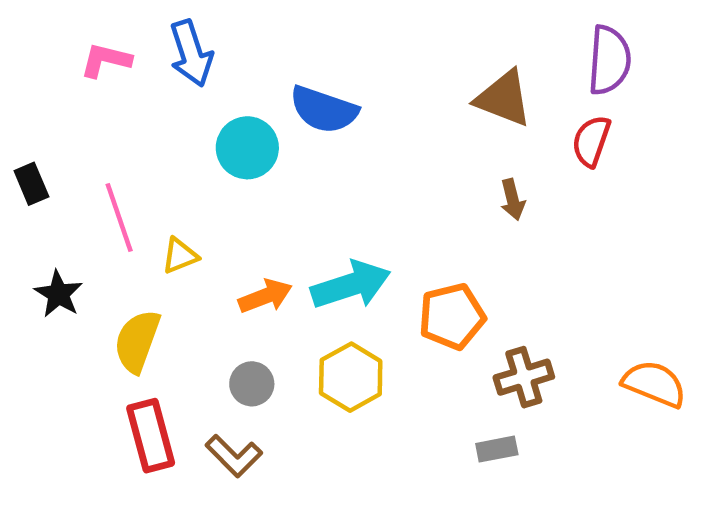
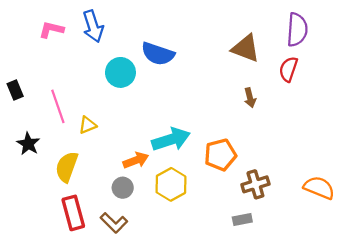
orange arrow: (265, 296) -> (136, 160), moved

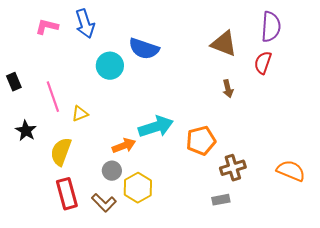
yellow hexagon: (171, 184) -> (138, 188), moved

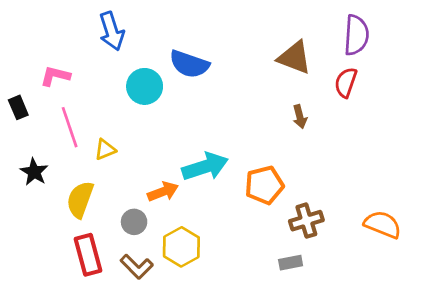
pink L-shape: (47, 27) -> (55, 76), moved
gray circle: (112, 171) -> (134, 222), moved

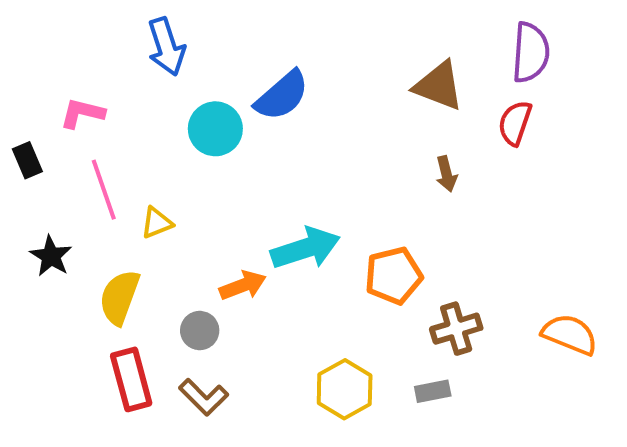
blue semicircle: (189, 64) -> (282, 96), turned -60
yellow hexagon: (181, 247) -> (345, 389), moved

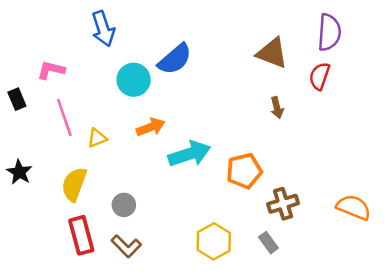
black star: (51, 256) -> (19, 172), moved
orange arrow: (243, 285) -> (151, 127), moved
gray rectangle: (433, 391) -> (268, 243), turned 65

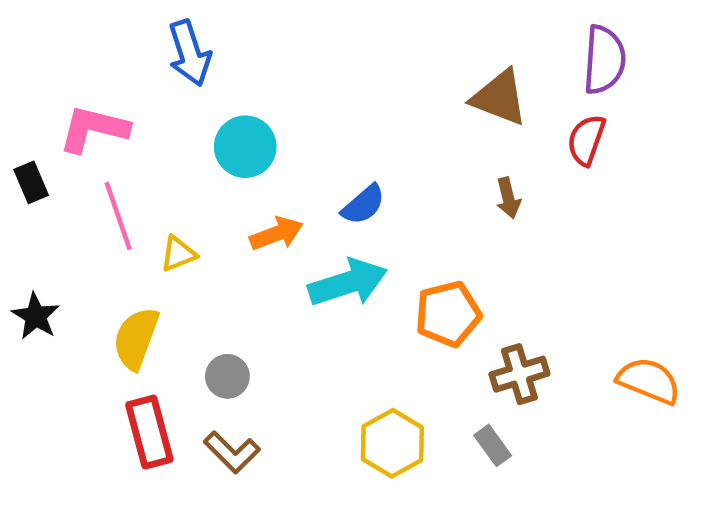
blue semicircle: (175, 59) -> (363, 205), moved, size x0.7
pink L-shape: (51, 70) -> (94, 129), size x1.4

